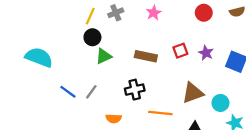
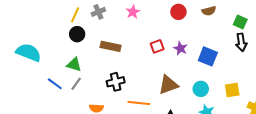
green triangle: (104, 56) -> (74, 65), moved, turned 42
brown rectangle: (146, 56) -> (111, 46), moved
cyan circle: (220, 103) -> (201, 89), moved

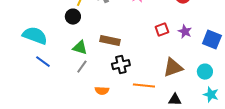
black circle: (77, 34) -> (73, 17), moved
brown rectangle: (111, 46) -> (110, 41), moved
blue line: (55, 84) -> (43, 62), moved

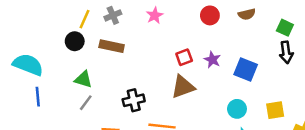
brown rectangle: (110, 41) -> (112, 46), moved
blue line: (43, 62) -> (38, 97), turned 49
brown triangle: (173, 68) -> (183, 87), moved

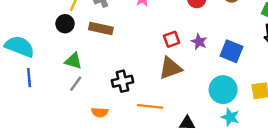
cyan circle: (237, 109) -> (223, 90), size x1.5

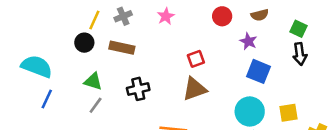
purple star: (199, 42) -> (248, 41), moved
blue line: (29, 78) -> (47, 99), turned 30
black cross: (122, 81) -> (138, 89), moved

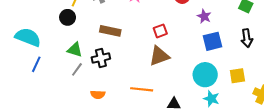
brown rectangle: (122, 48) -> (110, 31), moved
black arrow: (300, 54) -> (247, 38), moved
blue square: (258, 71) -> (212, 41), turned -36
black cross: (138, 89) -> (101, 58), moved

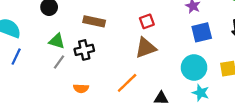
orange line: (142, 89) -> (127, 83), turned -50

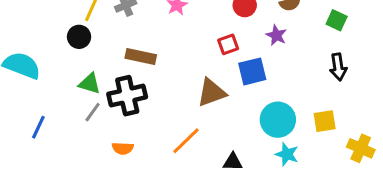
red square: (147, 21) -> (228, 44), moved
blue square: (202, 32) -> (252, 71), moved
black cross: (84, 50) -> (127, 96), size x1.4
blue line: (16, 57) -> (38, 127), moved

